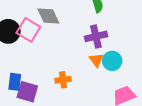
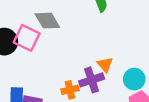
purple cross: (96, 36) -> (92, 80), moved
cyan circle: (112, 61) -> (134, 79), moved

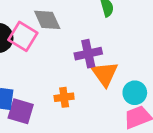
orange triangle: (105, 65) -> (105, 74), size x1.5
purple cross: (92, 80) -> (88, 54), moved

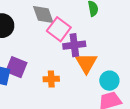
pink square: (23, 36) -> (59, 29), moved
purple square: (21, 111) -> (16, 67), moved

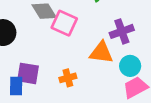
purple cross: (74, 45) -> (122, 31), moved
orange triangle: (86, 63) -> (101, 53), turned -40

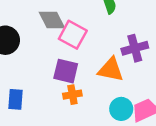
cyan circle: (130, 66) -> (121, 109), moved
purple square: (28, 73) -> (66, 71), moved

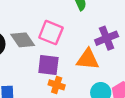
gray diamond: (52, 20) -> (23, 40), moved
orange cross: (72, 95) -> (57, 85), turned 35

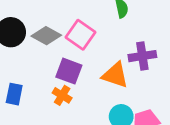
gray diamond: (23, 40) -> (46, 36), turned -40
orange cross: (57, 85) -> (62, 95), moved

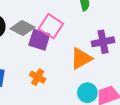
purple square: (69, 71) -> (39, 40), moved
orange triangle: (115, 75) -> (81, 58), turned -45

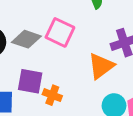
purple square: (39, 40) -> (30, 81), moved

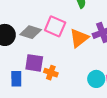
orange triangle: (101, 66) -> (79, 38), moved

